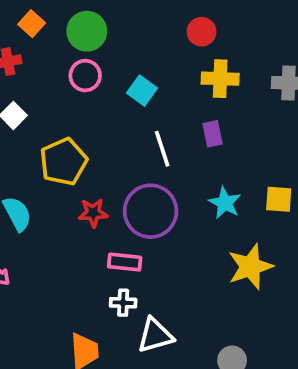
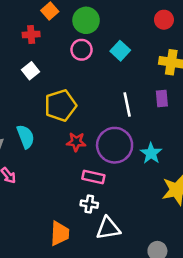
red circle: (202, 32) -> (164, 20), moved
cyan square: (142, 91) -> (120, 51), moved
cyan star: (225, 203) -> (151, 153), moved

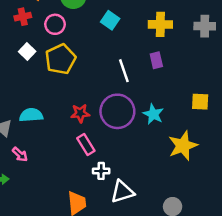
pink circle: (82, 50) -> (55, 24), moved
yellow pentagon: (60, 106) -> (61, 59), moved
cyan semicircle: (26, 137) -> (31, 115), turned -65
pink rectangle: (93, 177) -> (86, 144), moved, turned 54

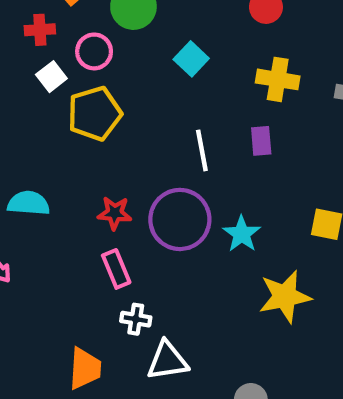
white square: (27, 52) -> (51, 77), moved

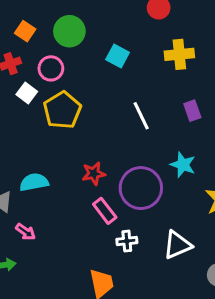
purple rectangle: (261, 141) -> (192, 111), moved
purple circle: (180, 219) -> (141, 188), moved
white triangle: (167, 361) -> (177, 245), moved

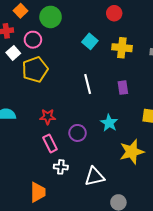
cyan square: (118, 56) -> (90, 41), moved
purple circle: (141, 188) -> (78, 133), size x0.6

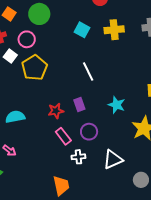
purple rectangle: (123, 88) -> (79, 104), moved
purple circle: (78, 133) -> (89, 132), moved

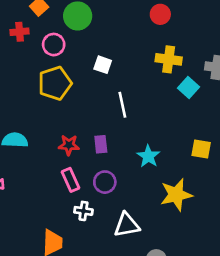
cyan square: (82, 30) -> (189, 87), moved
white square: (10, 56) -> (103, 65), moved, turned -32

